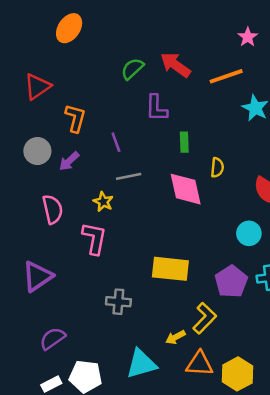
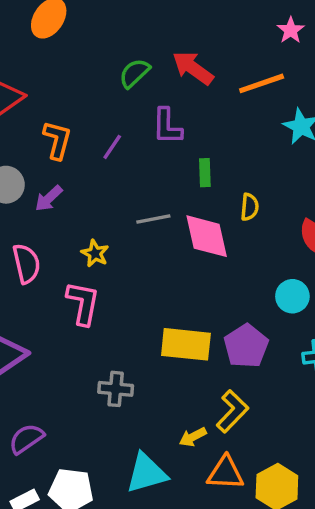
purple line: (116, 142) -> (112, 147), moved, turned 54
gray line: (129, 176) -> (153, 219), moved
purple pentagon: (231, 281) -> (246, 346), moved

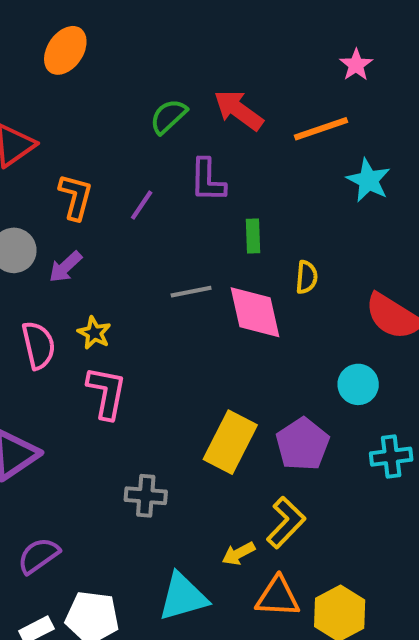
yellow star: (95, 253) -> (94, 333), moved
yellow rectangle: (186, 344) -> (230, 442), turned -69

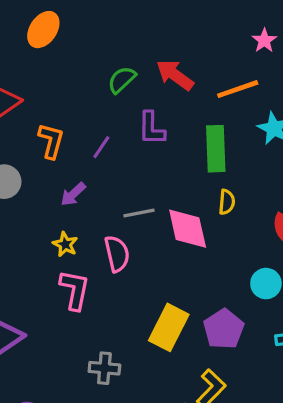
green rectangle: (253, 236) -> (216, 149), moved, size x1.8
purple arrow: (65, 267) -> (73, 194), moved
pink semicircle: (39, 345) -> (117, 254), moved

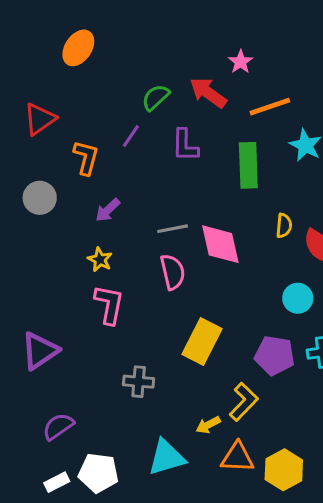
pink star: (264, 41) -> (241, 62), moved
purple line: (101, 147) -> (131, 136), moved
yellow semicircle: (227, 202) -> (284, 226), moved
pink semicircle: (117, 254) -> (173, 272), moved
purple pentagon: (224, 329) -> (275, 355), moved, turned -30

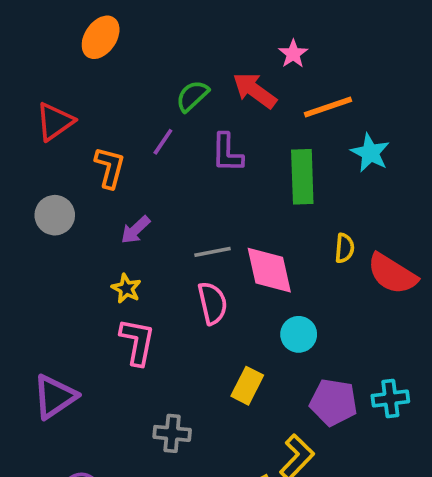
cyan circle: (298, 298) -> (299, 334), moved
yellow rectangle: (202, 341) -> (247, 386), size x0.7

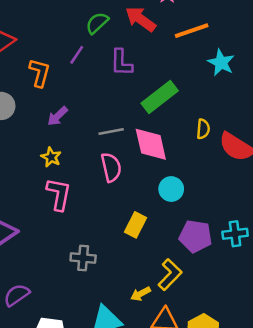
green rectangle: (302, 177) -> (160, 97), moved, turned 54

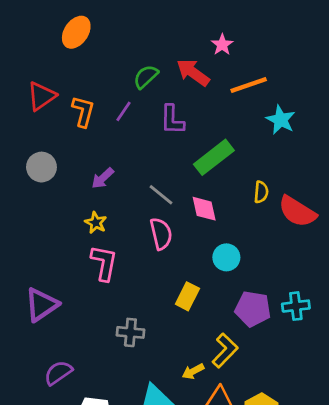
orange L-shape: (40, 73) -> (83, 111), moved
gray line: (111, 132) -> (161, 195), turned 50
pink diamond: (151, 144) -> (204, 209), size x0.7

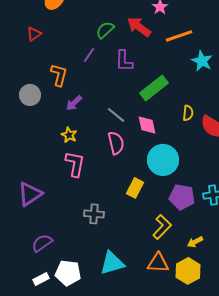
red triangle: (41, 96) -> (34, 34), moved, size x0.7
orange L-shape: (83, 111) -> (59, 75), moved
cyan circle: (226, 257) -> (163, 160), size x1.6
yellow arrow: (193, 371) -> (195, 242), moved

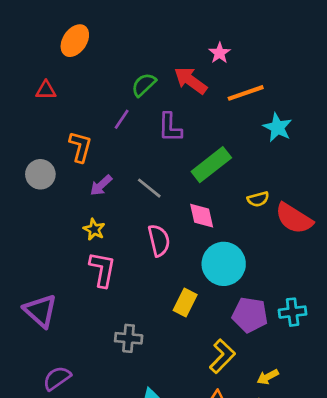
red triangle: (34, 34) -> (46, 90), turned 35
yellow semicircle: (188, 113) -> (258, 199), turned 70
gray line: (116, 115) -> (149, 188), moved
purple triangle: (30, 194) -> (40, 311), turned -44

